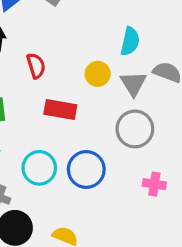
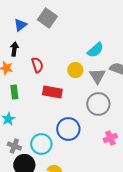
cyan semicircle: (130, 41) -> (95, 50), turned 36
cyan circle: (39, 168) -> (41, 144), moved
pink cross: (154, 184) -> (110, 138), turned -32

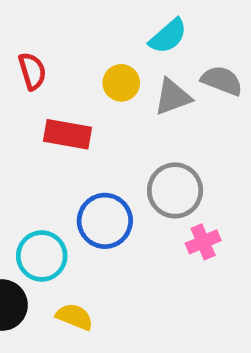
gray triangle: (97, 76) -> (173, 97), turned 42
gray circle: (98, 104) -> (175, 190), moved

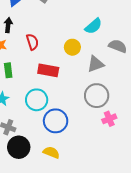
gray triangle: (173, 97) -> (96, 64), moved
blue circle: (105, 221) -> (56, 121), moved
cyan circle: (42, 256) -> (37, 100), moved

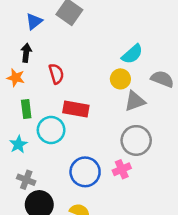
yellow circle: (72, 47) -> (120, 79), moved
cyan circle: (37, 100) -> (51, 130), moved
pink cross: (109, 119) -> (122, 169), moved

